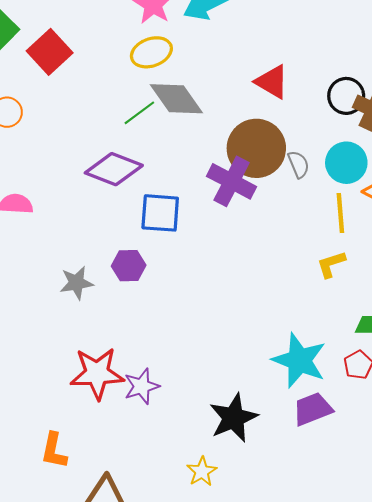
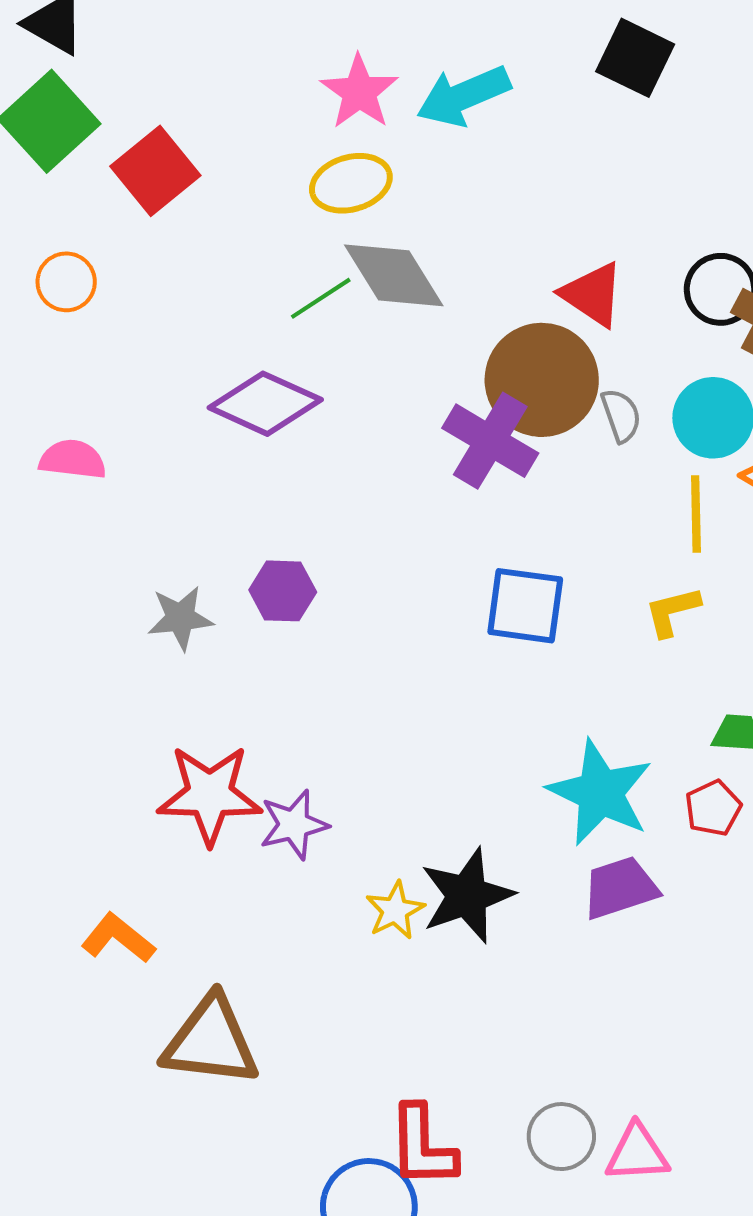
red triangle: (272, 82) -> (592, 294), moved
blue square: (160, 213) -> (525, 606), moved
orange L-shape: (54, 451) -> (118, 938), turned 114
yellow star: (202, 472) -> (395, 910), moved

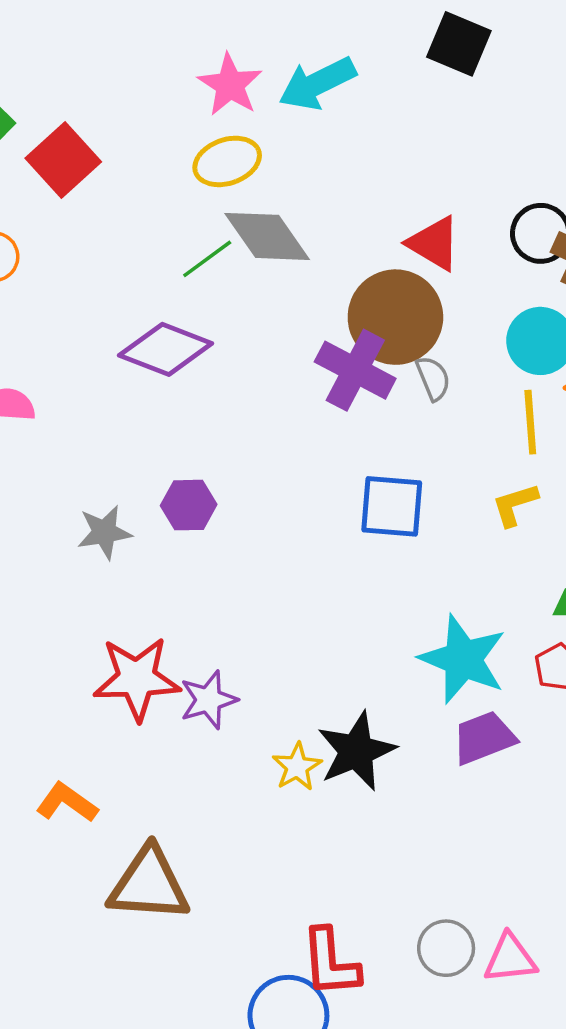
gray semicircle: (621, 415) -> (433, 378), moved

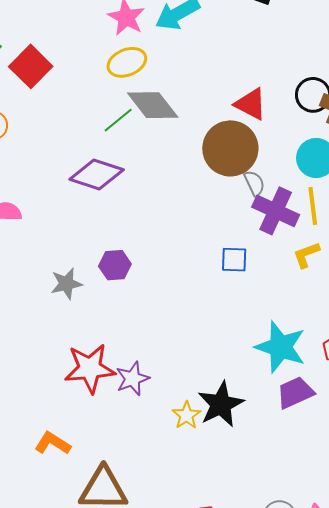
purple cross: (355, 370) -> (276, 211), moved
blue square: (392, 506) -> (234, 260), size x0.7

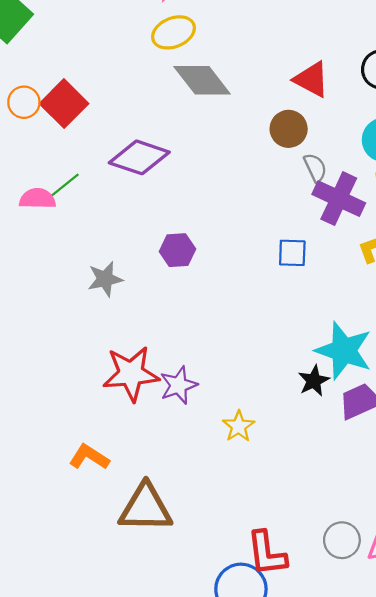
red square: (31, 66) -> (64, 104), moved
green line: (118, 120) -> (63, 186), moved
brown circle: (230, 148) -> (289, 129), size x0.6
purple hexagon: (115, 265) -> (177, 250), moved
black star: (221, 404) -> (314, 381), moved, size x0.6

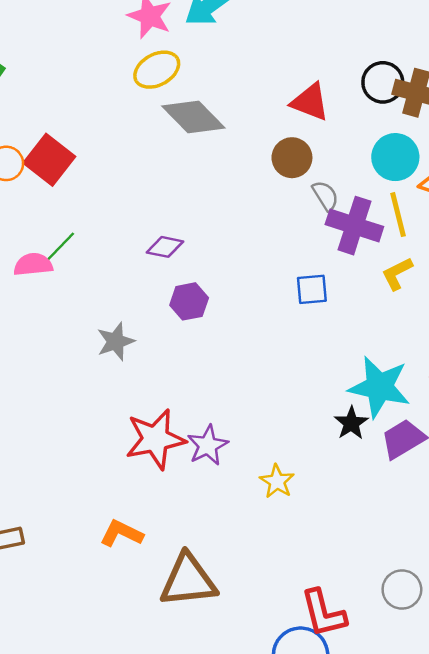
purple diamond: (139, 157) -> (165, 247), moved, size x0.6

